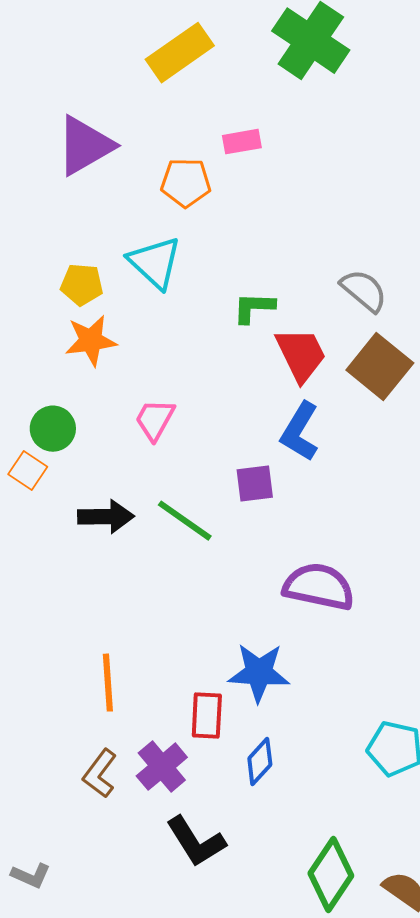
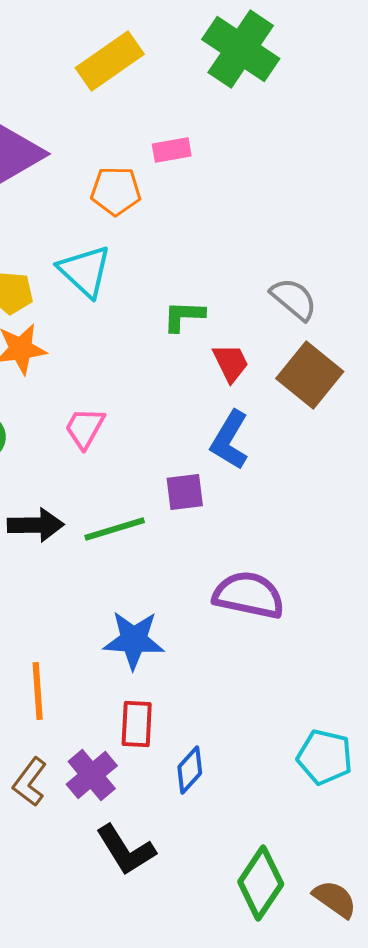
red trapezoid: (301, 355) -> (231, 363), size x0.7
green line: (185, 521) -> (115, 529), turned -52
blue star: (259, 673) -> (134, 640), moved

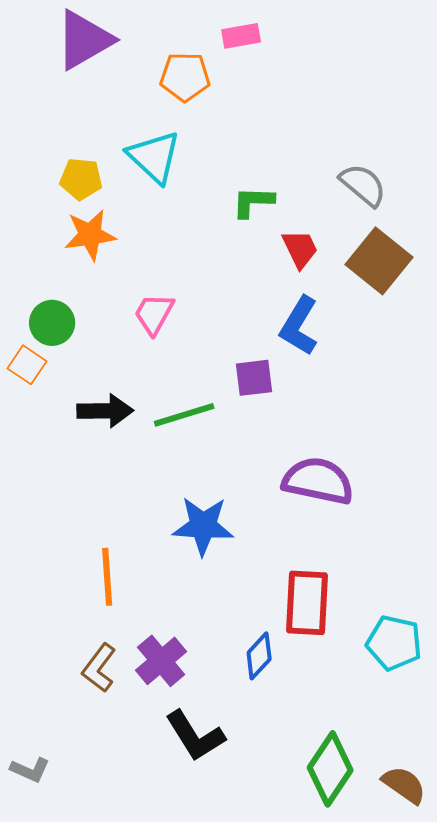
red rectangle: (137, 724) -> (307, 603), moved, size x1.4

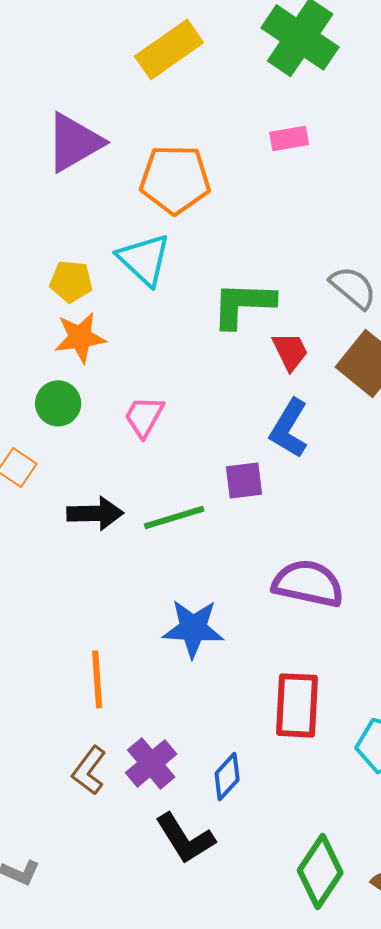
pink rectangle: (241, 36) -> (289, 138), moved
orange pentagon: (185, 77) -> (175, 179), size x1.4
green L-shape: (253, 202) -> (243, 304), size x1.5
green circle: (52, 323) -> (58, 403), moved
blue diamond: (259, 656) -> (227, 776), moved

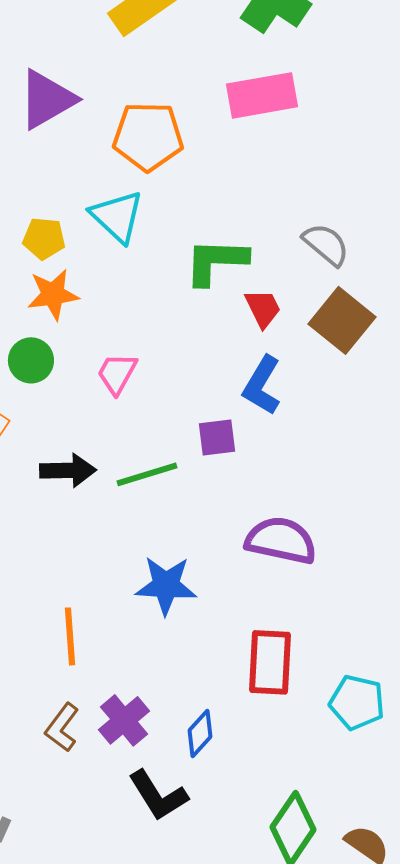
pink rectangle: (289, 138) -> (262, 95), size x1.8

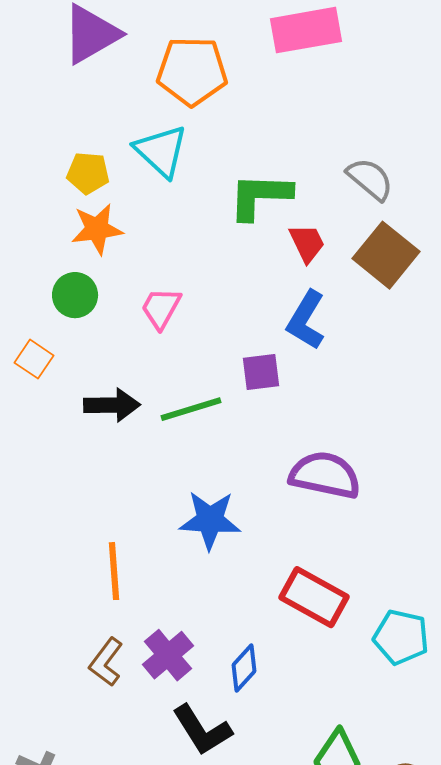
red rectangle: (270, 662) -> (314, 597), turned -64

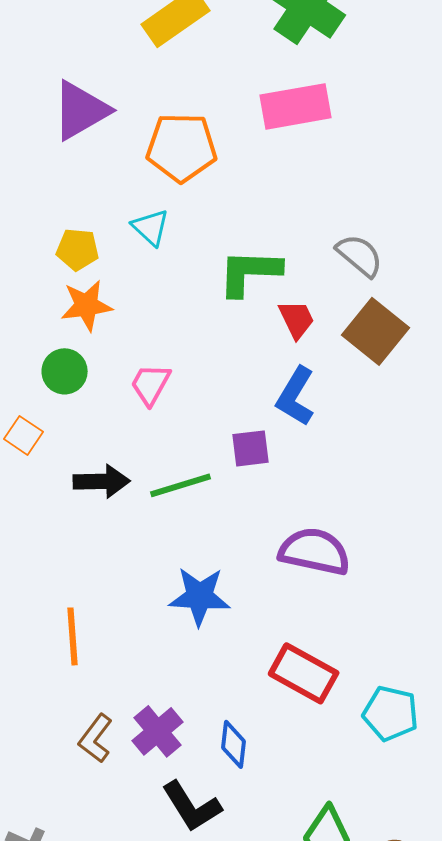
cyan triangle: (161, 151) -> (151, 227), size x0.7
orange line: (114, 571) -> (73, 636), moved
blue diamond: (244, 668) -> (234, 744), turned -36

